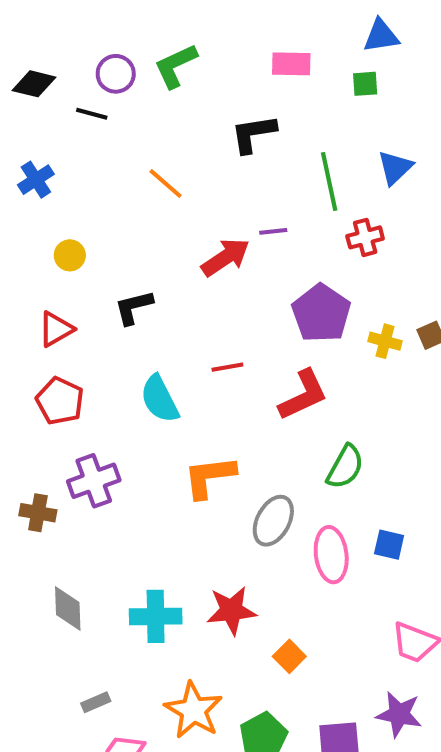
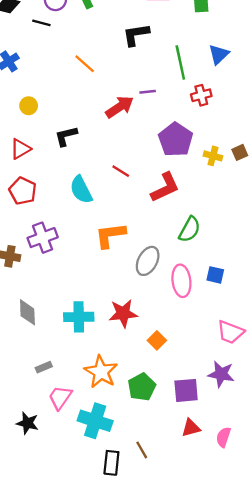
red line: (227, 367) -> (121, 171), turned 42

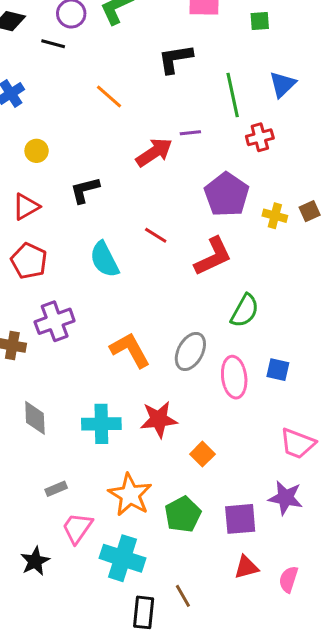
orange L-shape: (110, 235) -> (130, 350), moved, turned 68
black star: (27, 423) -> (35, 561), turned 30

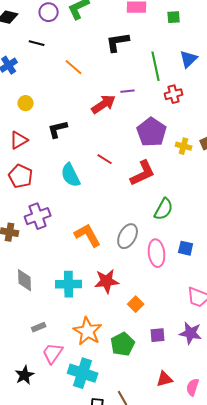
black line: (53, 44) -> (37, 43), moved
purple square: (240, 519) -> (158, 335), moved, size x0.7

